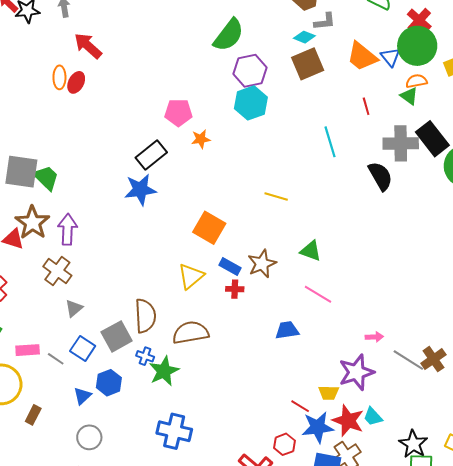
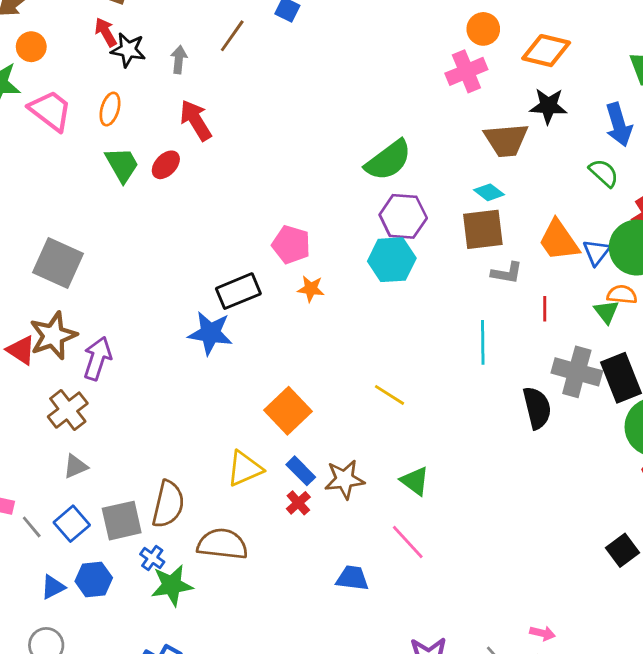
gray L-shape: (325, 22) -> (507, 273), moved
orange ellipse: (59, 77) -> (110, 109), moved
green trapezoid: (46, 178) -> (122, 165), moved
red cross: (235, 289) -> (298, 503), turned 30
pink arrow: (374, 337) -> (542, 633), moved

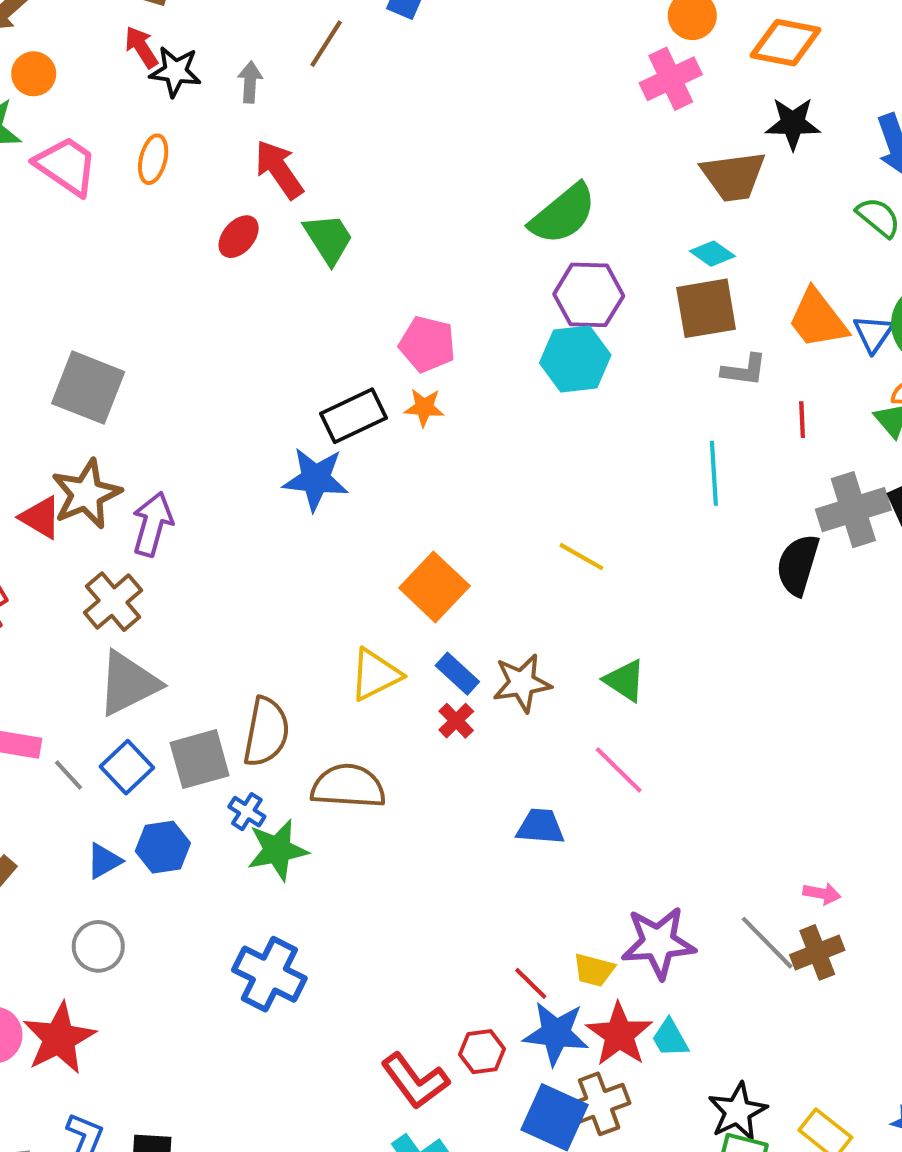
green trapezoid: (122, 165) -> (329, 239), moved
orange star: (311, 289) -> (424, 407), moved
gray cross: (577, 372) -> (853, 510), turned -30
black semicircle: (537, 408) -> (798, 565), turned -147
gray triangle: (75, 466) -> (128, 683), size x1.8

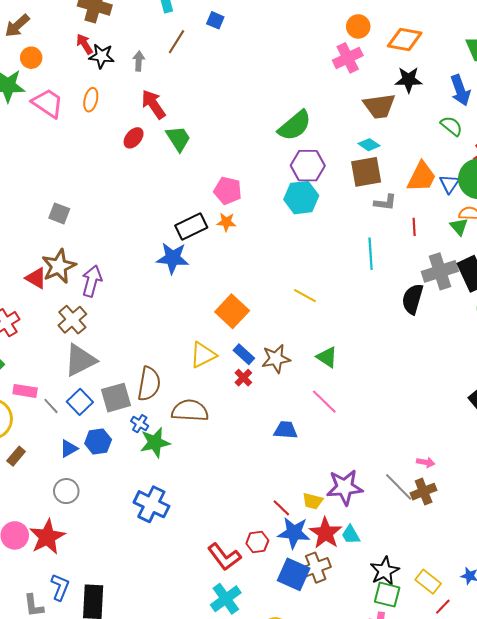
orange trapezoid: (818, 319) -> (422, 177), turned -116
gray square: (88, 388) -> (59, 213), size x0.6

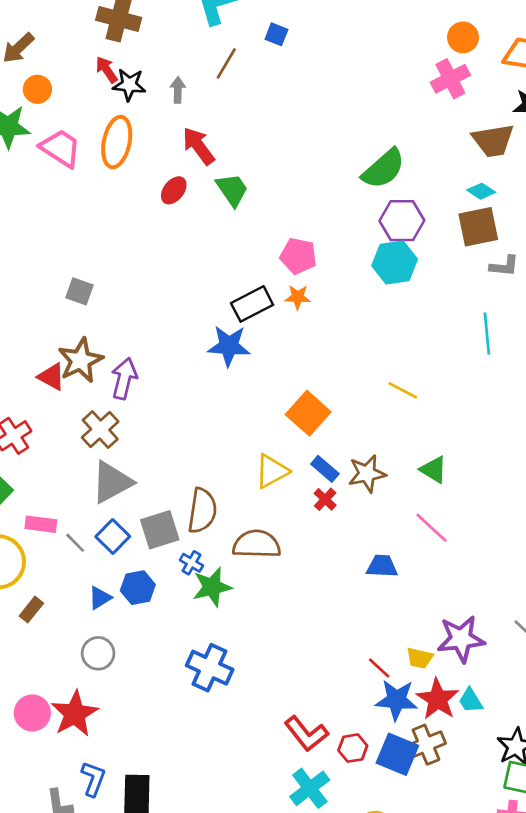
orange ellipse: (91, 100) -> (117, 142), size x1.6
red hexagon: (257, 542) -> (353, 748), moved

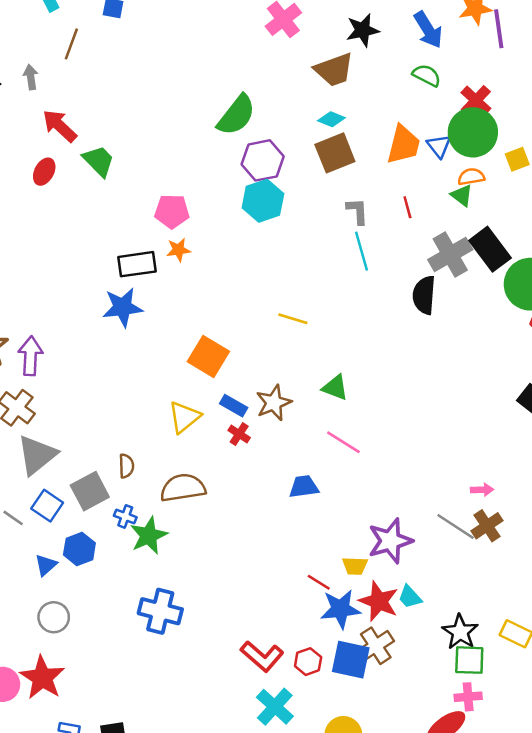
gray L-shape: (504, 266) -> (357, 211), moved, turned -88
black rectangle: (252, 304) -> (137, 264), turned 30
brown semicircle: (202, 511) -> (126, 466), size x0.6

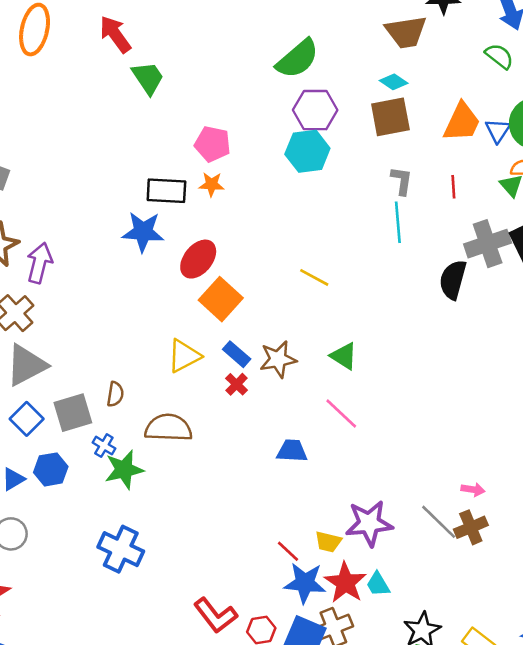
red ellipse: (44, 172) -> (198, 259), moved, size x1.4

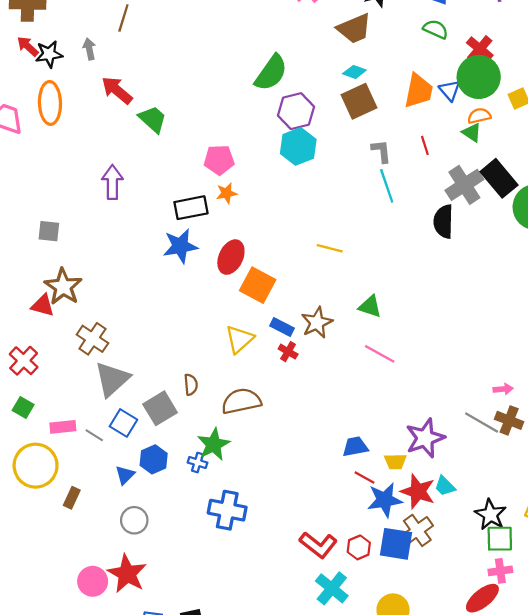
purple arrow: (39, 263) -> (112, 182), moved
blue cross: (104, 446) -> (198, 463), moved
blue trapezoid: (292, 451) -> (355, 447), moved
brown cross: (471, 527) -> (509, 420), turned -32

